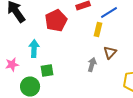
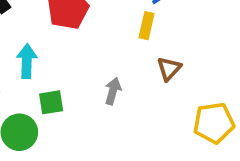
gray arrow: (92, 64) -> (113, 91), moved

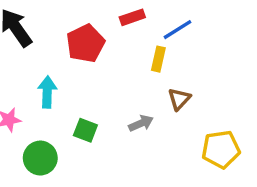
gray arrow: (113, 91) -> (141, 123), moved, turned 50
green square: (51, 102) -> (85, 130), moved, turned 30

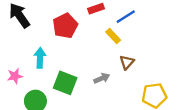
yellow rectangle: (158, 59) -> (113, 36), turned -56
green square: (85, 130) -> (65, 83), size x1.5

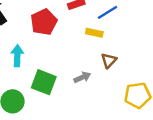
yellow rectangle: (113, 36) -> (94, 33), turned -35

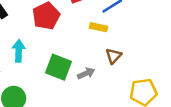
green square: (44, 82) -> (59, 67), moved

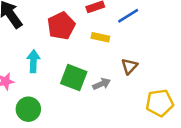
yellow rectangle: (99, 27) -> (100, 37), moved

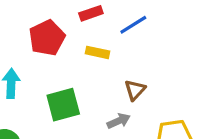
green square: (74, 78) -> (63, 105), turned -36
gray arrow: (102, 84) -> (119, 121), moved

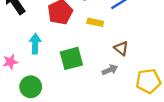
brown triangle: (135, 90) -> (121, 48), turned -35

